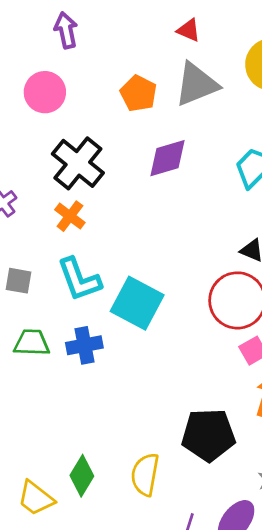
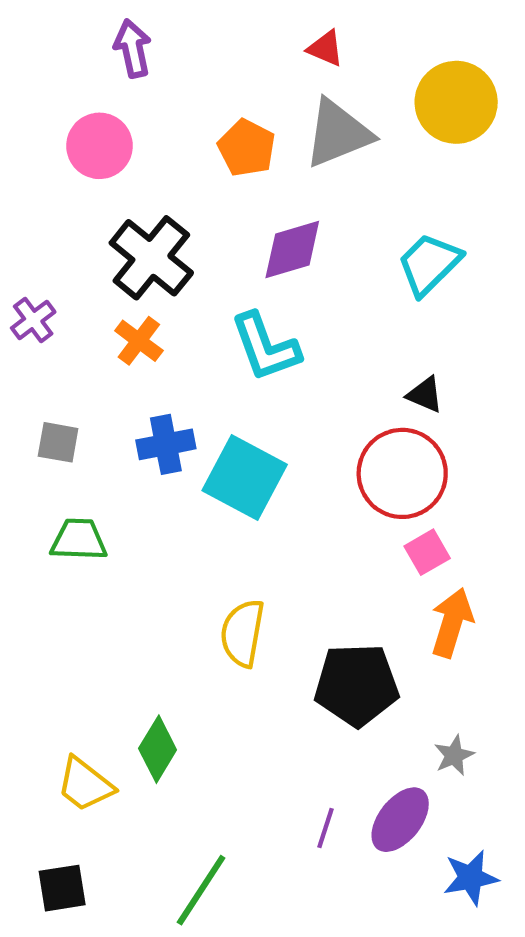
cyan L-shape: (79, 279) -> (265, 347), moved
blue cross: (84, 345) -> (166, 444), moved
yellow semicircle: (145, 474) -> (243, 633), moved

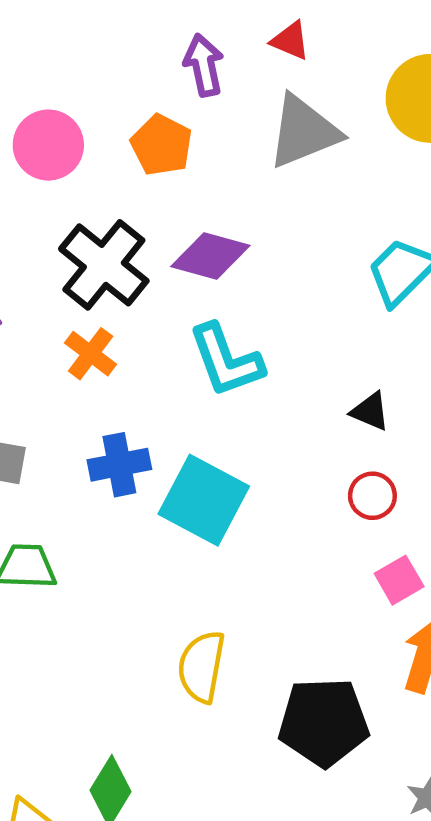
purple arrow: (133, 48) -> (204, 65), moved
orange pentagon: (247, 148) -> (162, 145), moved
purple diamond: (292, 250) -> (210, 256), moved, turned 32
black triangle: (425, 395) -> (370, 411), moved
red circle: (402, 473) -> (372, 496), size x0.5

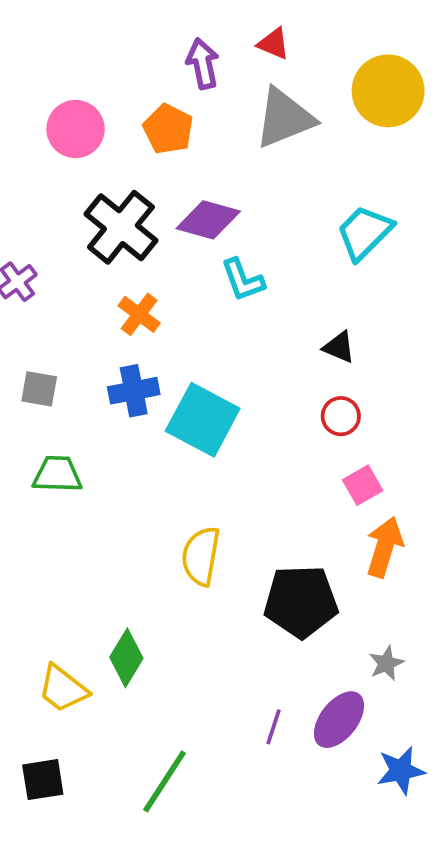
orange cross: (91, 354) -> (139, 314), moved
cyan L-shape: (226, 360) -> (243, 280), moved, size x0.7

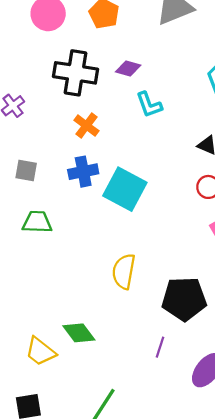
purple diamond: (208, 220) -> (128, 68), size x0.7
black cross: (121, 227) -> (76, 73), turned -30
green diamond: (126, 658) -> (79, 333), turned -68
purple line: (274, 727) -> (160, 347), moved

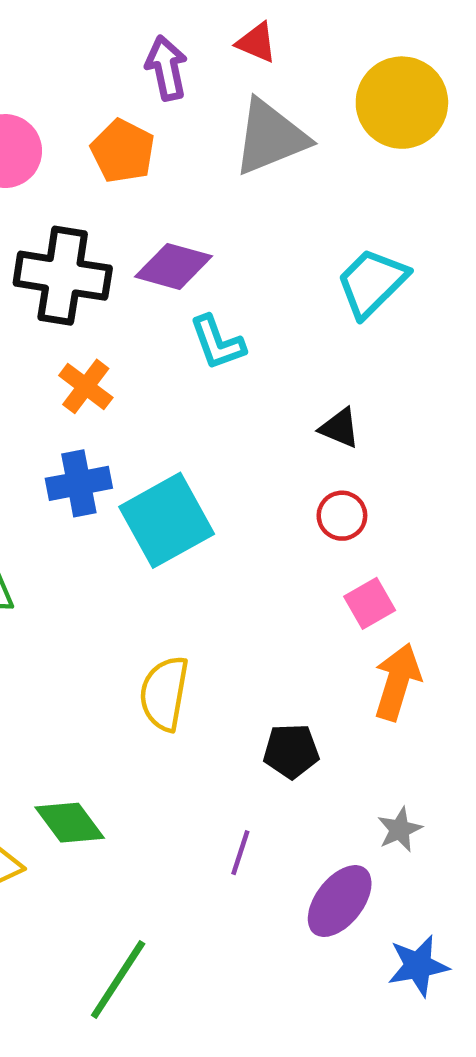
purple diamond: (128, 68) -> (173, 266), size x1.4
cyan square: (125, 189) -> (167, 520), turned 33
black pentagon: (184, 299) -> (291, 751), size x0.6

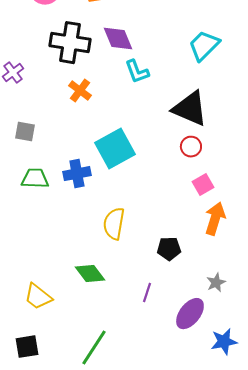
purple diamond: (173, 266) -> (118, 39), turned 52
black triangle: (340, 428) -> (190, 109), size x2.0
blue cross: (79, 483) -> (77, 174), moved
green diamond: (70, 823) -> (90, 274), moved

